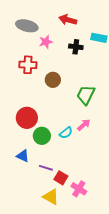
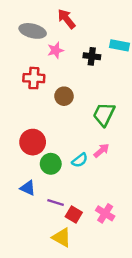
red arrow: (68, 20) -> (66, 19), moved, turned 36
pink cross: (79, 189) -> (105, 213), moved

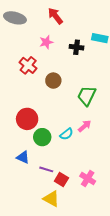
gray ellipse: (33, 31) -> (15, 18), moved
red cross: (34, 78) -> (28, 65), turned 36

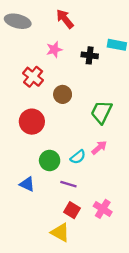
red circle: (27, 119) -> (32, 122), moved
purple line: (46, 169) -> (68, 184), moved

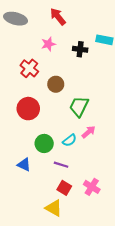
green trapezoid: (102, 112) -> (79, 106), moved

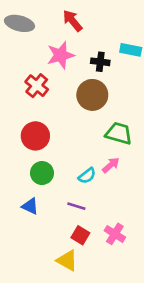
pink star: (48, 44) -> (61, 55), size x1.5
brown circle: (56, 84) -> (92, 95), moved, size x1.5
green trapezoid: (79, 106) -> (119, 133), moved, turned 80
green circle: (44, 143) -> (42, 173), moved

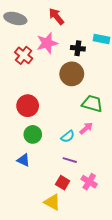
red cross: (37, 86) -> (24, 55), moved
purple line: (76, 206) -> (70, 160), moved

